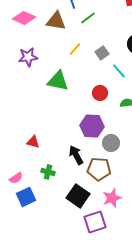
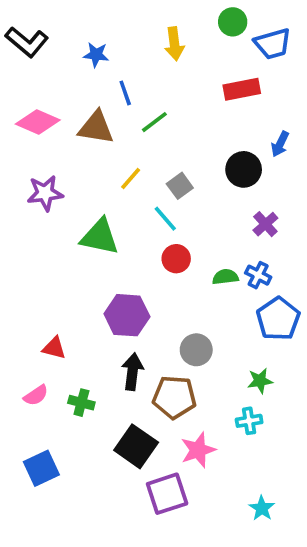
cyan line: (119, 71) -> (165, 219), moved
purple hexagon: (92, 126) -> (127, 315), moved
black arrow: (76, 155) -> (132, 372), turned 36
pink semicircle: (16, 178) -> (36, 395), moved
blue square: (26, 197) -> (41, 468), moved

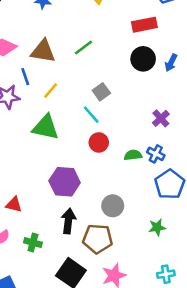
blue line: (125, 93) -> (25, 77), moved
black circle: (244, 169) -> (143, 59), moved
yellow line: (131, 179) -> (51, 91), moved
cyan cross: (249, 421) -> (166, 274), moved

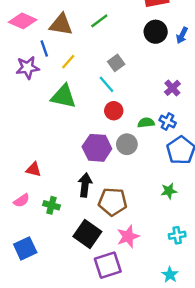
purple hexagon: (65, 182) -> (97, 148), moved
gray circle: (113, 206) -> (127, 144), moved

